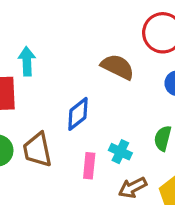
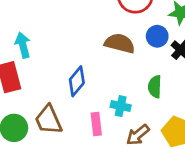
brown semicircle: (118, 67) -> (120, 43), moved

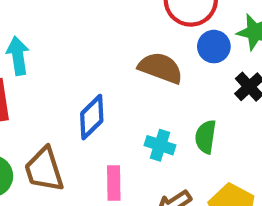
blue circle: (157, 36) -> (214, 47), moved
cyan cross: (121, 106) -> (160, 145), moved

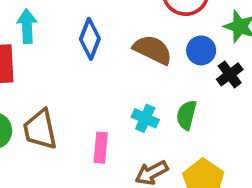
blue circle: (214, 47) -> (201, 50), moved
blue diamond: (92, 117) -> (90, 39), moved, turned -30

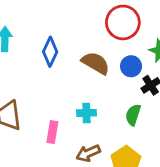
green semicircle: (186, 115) -> (133, 115), moved
cyan cross: (145, 118) -> (86, 113), turned -30

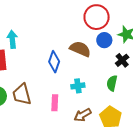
blue diamond: (50, 52) -> (54, 62), moved
blue circle: (131, 66) -> (104, 40), moved

